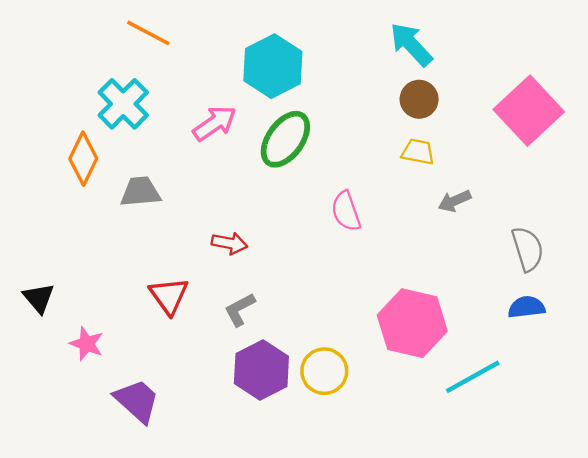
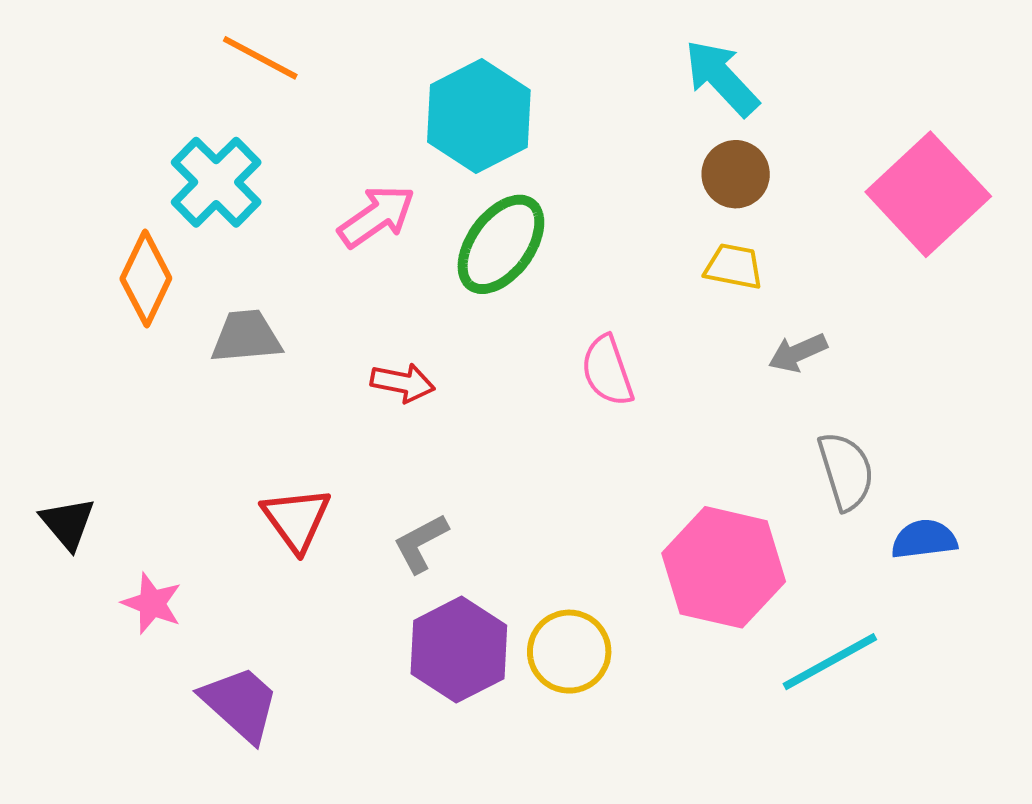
red arrow: (229, 243) -> (403, 383), moved
gray semicircle: (528, 249) -> (846, 471), moved

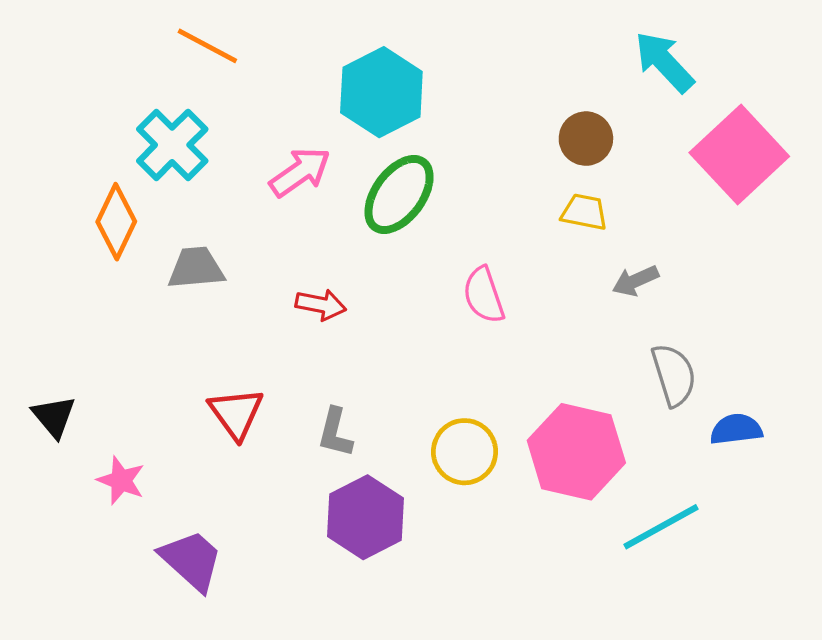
cyan arrow: (722, 78) -> (664, 62), moved
gray L-shape: (421, 543) -> (335, 433), turned -48
yellow circle: (569, 652) -> (465, 452), moved

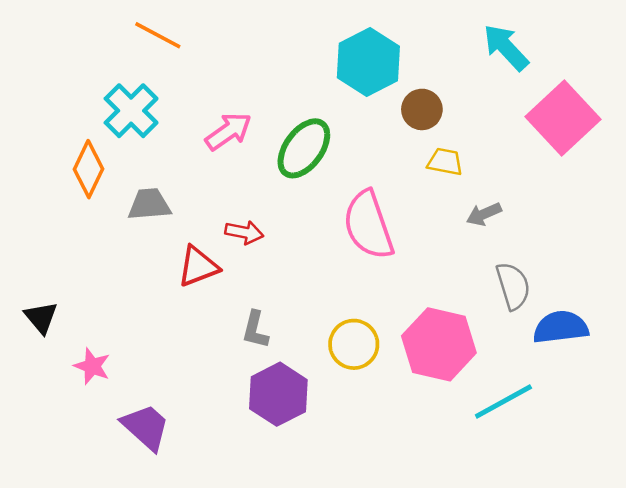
cyan hexagon: (381, 92) -> (368, 62), moved
brown circle: (586, 139) -> (422, 109), moved
pink semicircle: (484, 295) -> (368, 225), size x1.6
red triangle: (236, 413) -> (198, 266), moved, turned 45
blue semicircle: (736, 429) -> (561, 327), size x1.4

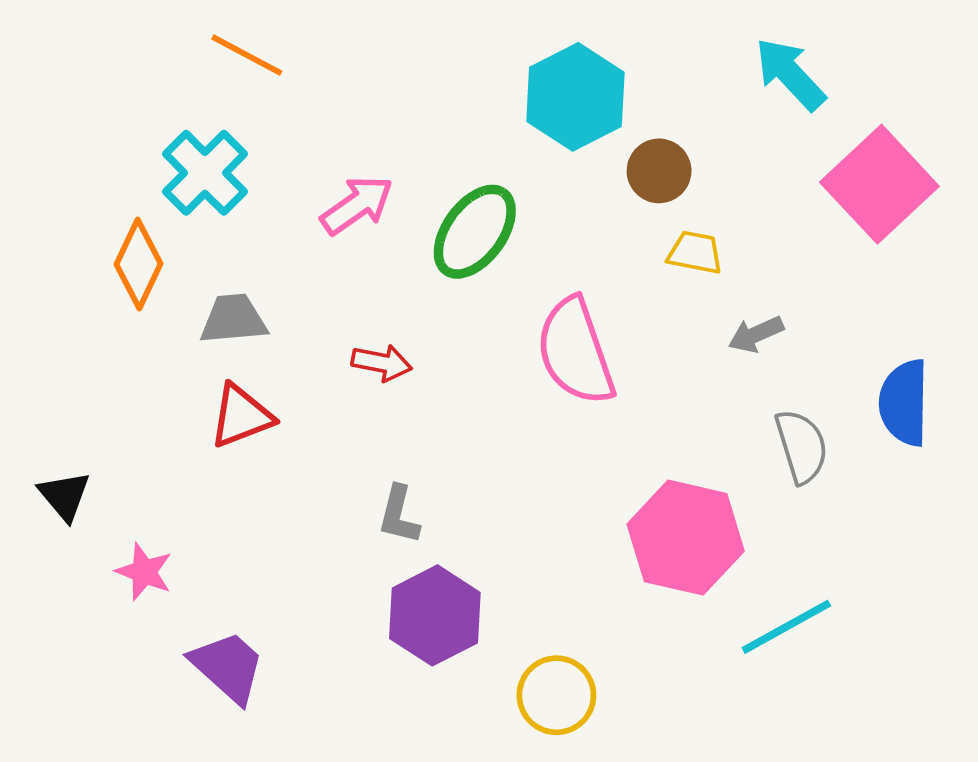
red triangle: (198, 266) -> (241, 416), moved
blue semicircle: (561, 327) -> (904, 403), moved, turned -82
yellow circle: (354, 344) -> (556, 695), moved

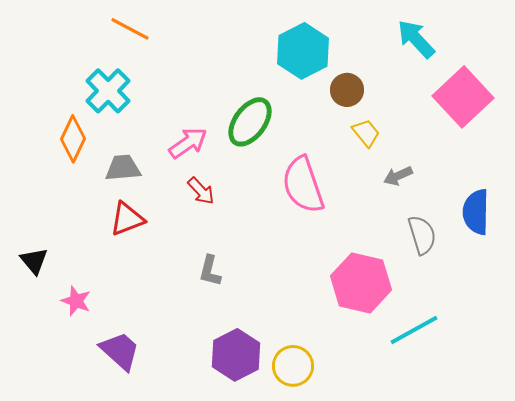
pink arrow: (357, 205) -> (188, 143), moved
yellow trapezoid: (695, 253) -> (366, 133), turned 40
red arrow: (382, 363) -> (201, 191), turned 36
purple hexagon: (435, 615) -> (236, 355), moved

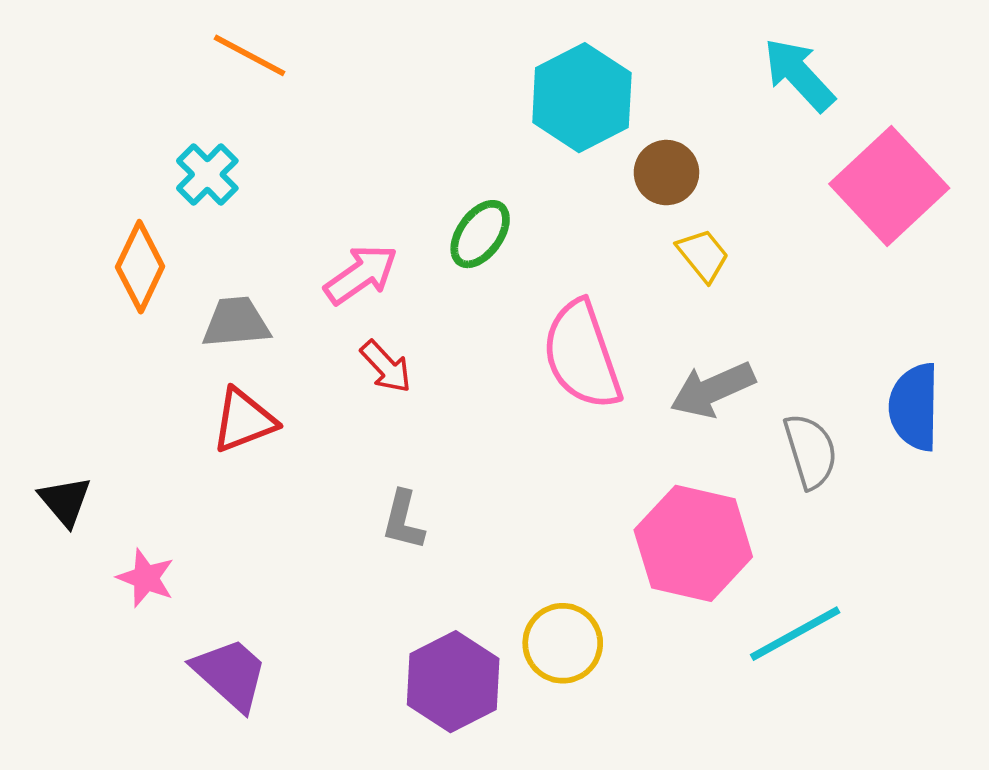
cyan cross: (108, 91) -> (207, 174), size x0.7
green ellipse: (250, 122) -> (480, 234), size x0.7
gray arrow: (398, 176) -> (713, 390), moved, size x1.5
yellow circle: (293, 366) -> (563, 643), moved

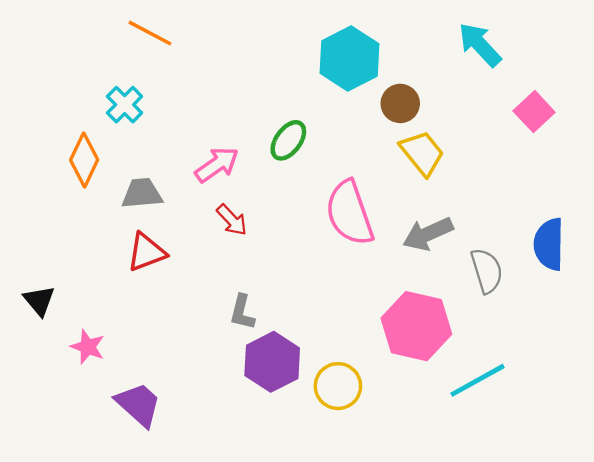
pink square: (889, 186) -> (534, 112), size x0.6
yellow trapezoid: (703, 255) -> (422, 153), size x1.4
purple hexagon: (453, 682) -> (272, 362), moved

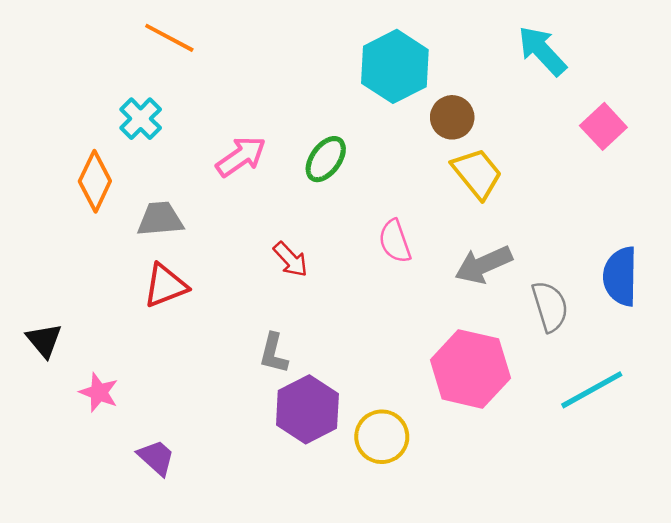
pink arrow: (217, 165) -> (241, 156), moved
pink semicircle: (349, 213) -> (395, 241), size x0.6
red arrow: (232, 220) -> (291, 259), moved
cyan line: (478, 380) -> (592, 390), moved
purple trapezoid: (138, 404) -> (156, 458), size x0.7

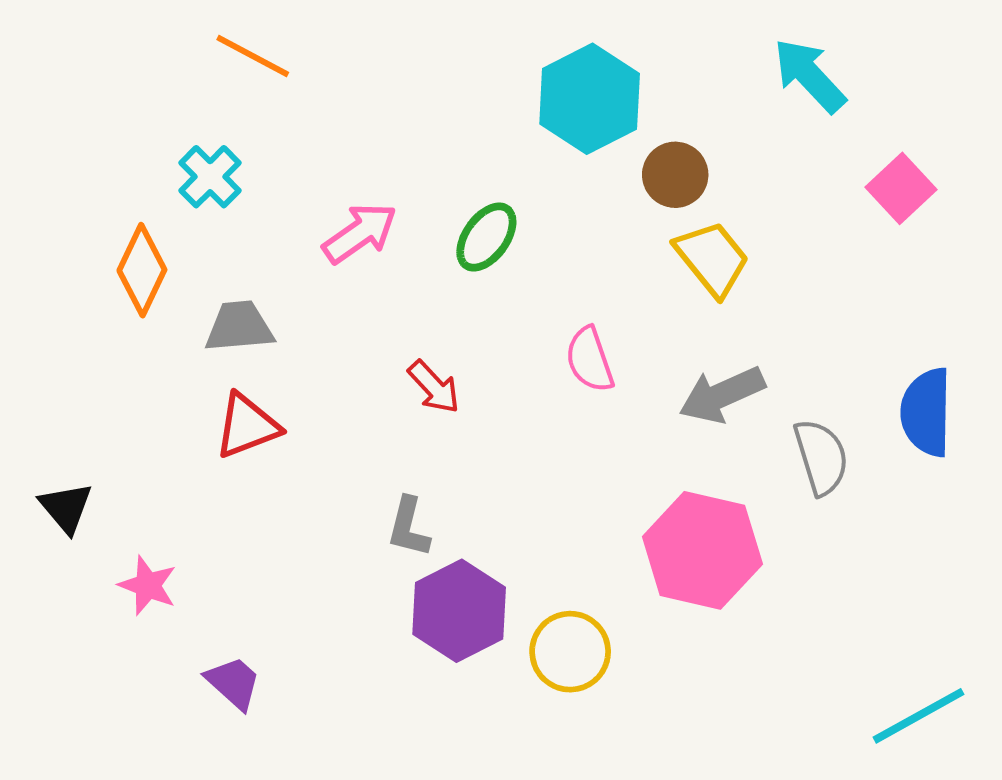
cyan line: (592, 390) -> (919, 716), moved

